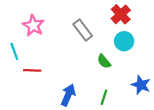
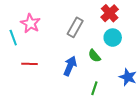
gray rectangle: (83, 30) -> (75, 27), turned 66
cyan line: (14, 51) -> (13, 38), moved
blue arrow: (68, 95) -> (70, 66), moved

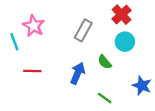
green line: (94, 88) -> (105, 98), turned -72

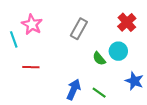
red cross: (122, 15) -> (127, 22), moved
cyan circle: (125, 42) -> (118, 51), moved
blue arrow: (78, 73) -> (74, 90), moved

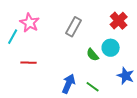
cyan line: (14, 39) -> (13, 37), turned 49

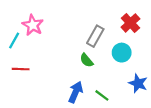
gray rectangle: (74, 27) -> (95, 36), moved
green semicircle: (93, 55) -> (87, 60), moved
red line: (29, 63) -> (21, 69), moved

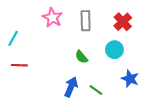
pink star: (33, 25) -> (52, 18), moved
gray rectangle: (95, 36) -> (86, 21), moved, turned -30

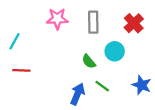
pink star: (52, 18) -> (57, 19), turned -30
cyan circle: (114, 50) -> (115, 51), moved
green line: (96, 90) -> (102, 86), moved

